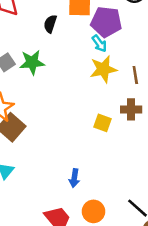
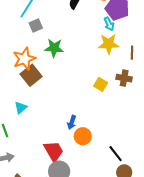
green star: (32, 62) -> (54, 48), moved
orange circle: (93, 211) -> (83, 136), moved

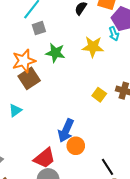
yellow star: (109, 44) -> (93, 47), moved
blue arrow: (72, 122) -> (66, 131), size x1.6
red trapezoid: (54, 151) -> (44, 158), turned 75

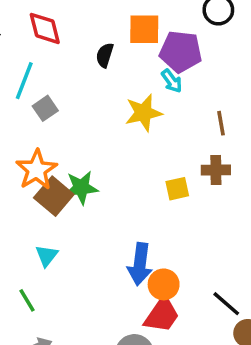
green star: (55, 53) -> (81, 188), moved
yellow square: (99, 95) -> (177, 189), turned -32
red trapezoid: (44, 158) -> (162, 315), moved

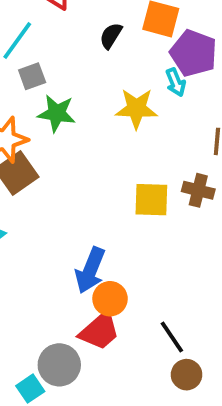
green star: (81, 188) -> (57, 113), moved
yellow square: (177, 189) -> (151, 200), size x1.4

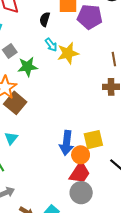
cyan arrow: (176, 82) -> (51, 45), moved
yellow square: (151, 200) -> (93, 140), moved
gray circle: (59, 365) -> (81, 193), moved

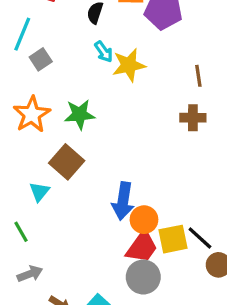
green star: (27, 67) -> (80, 114), moved
brown square: (15, 103) -> (67, 162), moved
yellow square: (93, 140) -> (173, 239), moved

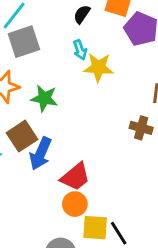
gray square: (41, 59) -> (24, 42), size x1.6
blue arrow: (123, 201) -> (41, 154), moved
red trapezoid: (142, 247) -> (75, 177), moved

